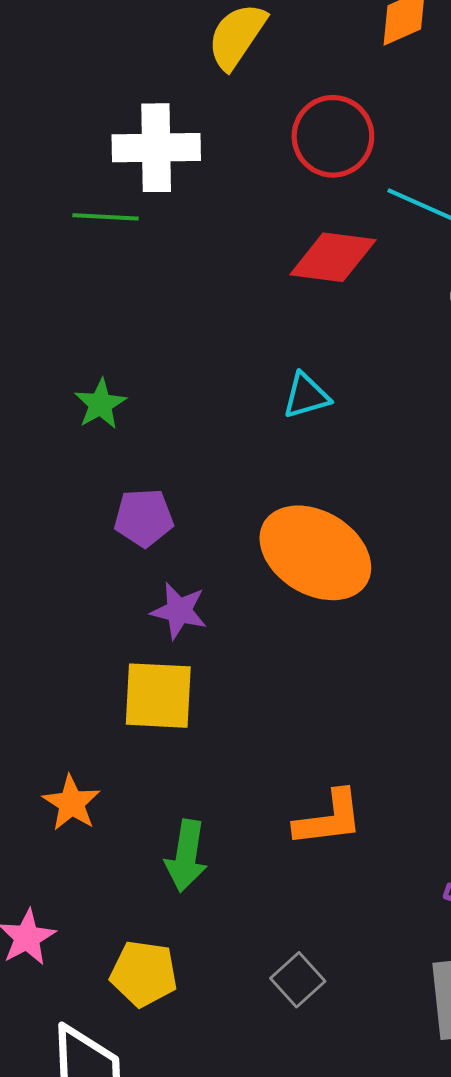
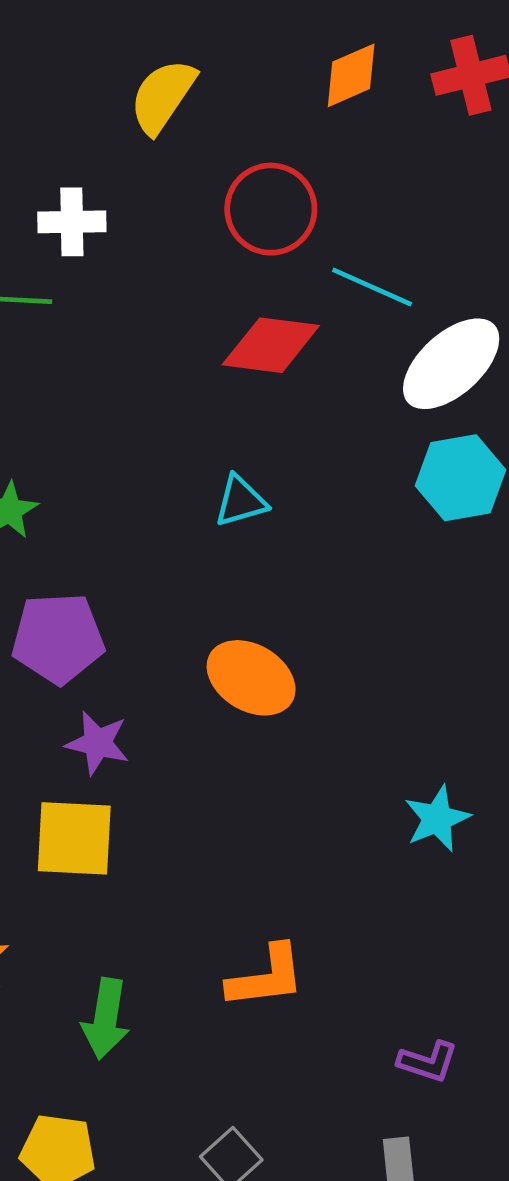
white cross: (156, 148) -> (72, 222), size x0.7
purple pentagon: (144, 518) -> (58, 638), size x1.4
orange ellipse: (315, 553) -> (251, 678), size x0.7

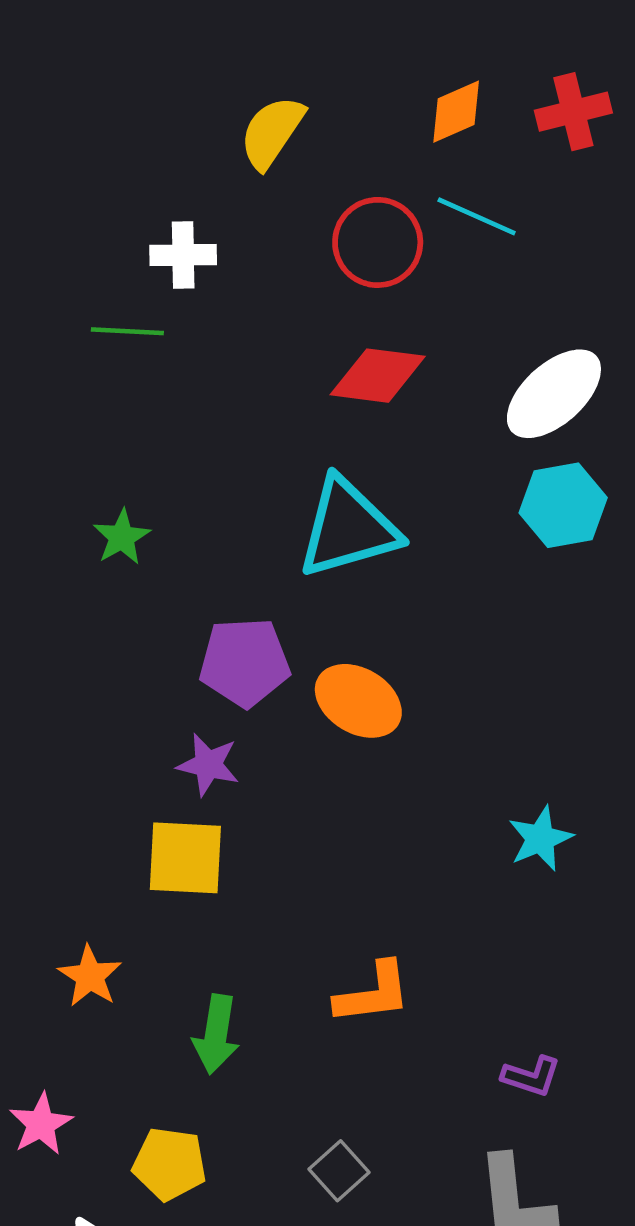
cyan line: (372, 287) -> (477, 216), moved
cyan triangle: (241, 501) -> (348, 528), size x2.0
purple pentagon: (58, 638) -> (245, 662), moved

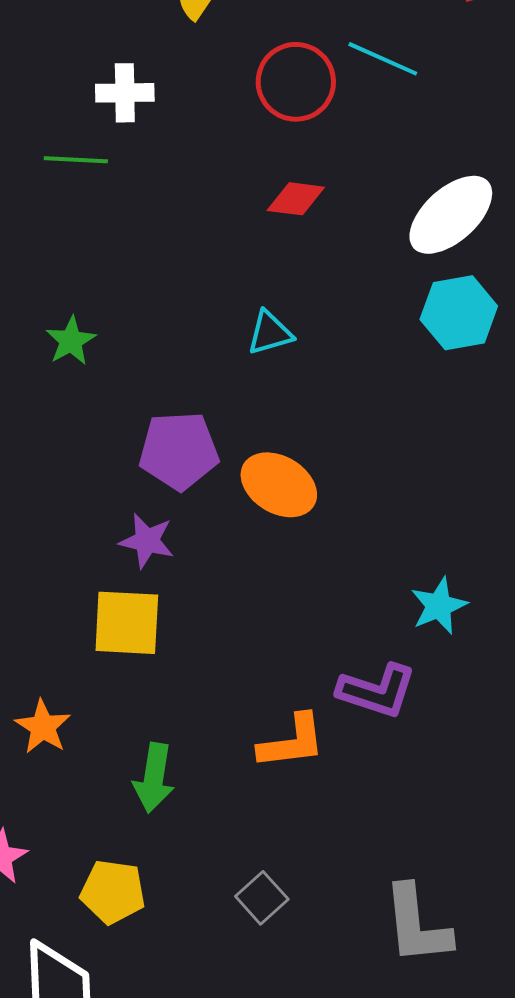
red diamond: (378, 376) -> (296, 199), size x0.7
cyan triangle: (348, 528) -> (270, 333), size x0.5
purple L-shape: (531, 1076) -> (377, 691), moved, size x1.5

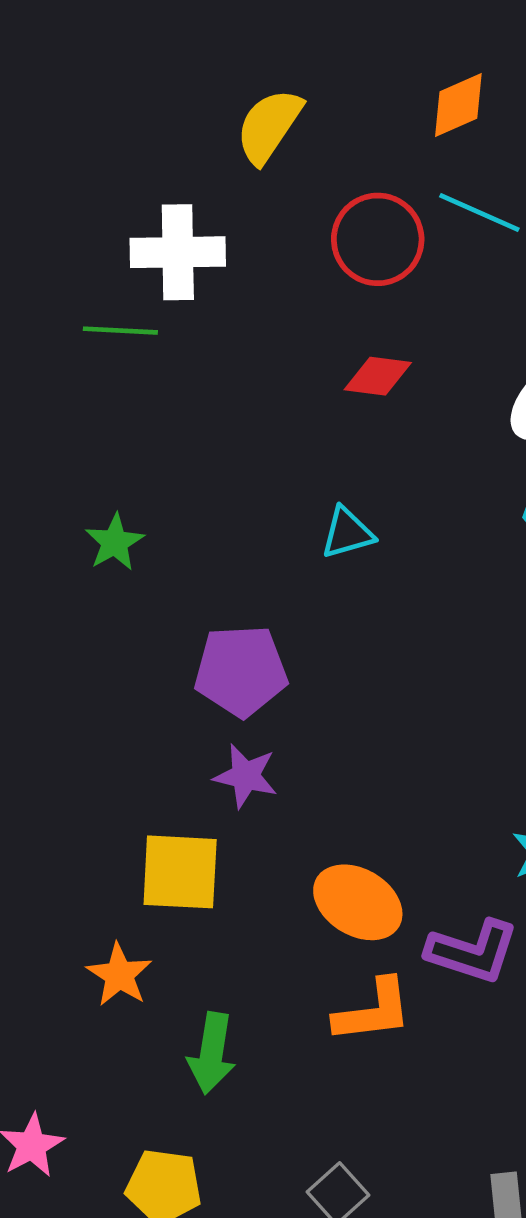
white cross: (125, 93) -> (178, 252), size x1.4
orange ellipse: (279, 485) -> (358, 902), moved
purple star: (147, 541) -> (246, 776), moved
orange star: (43, 727) -> (119, 975), moved

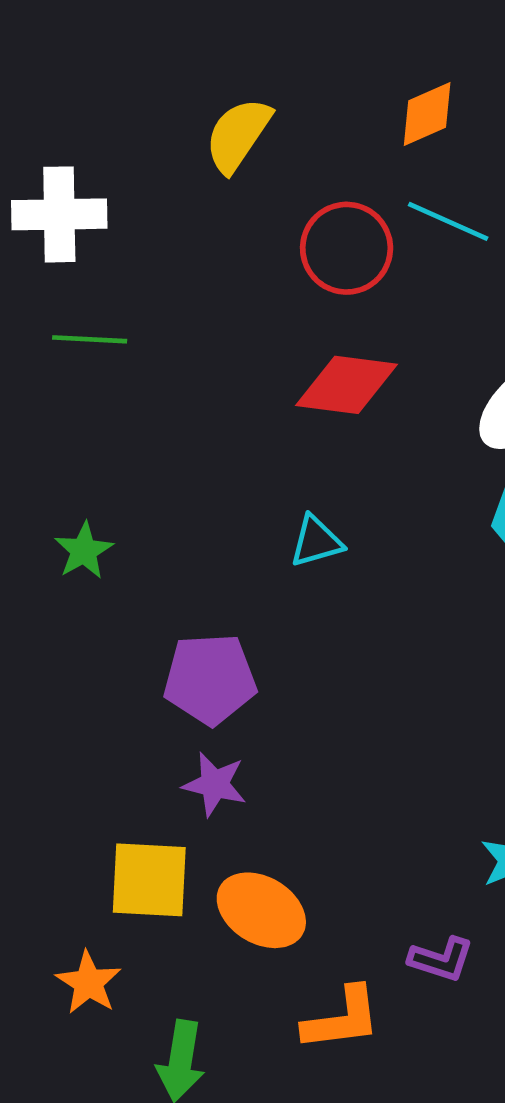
white cross: (178, 252) -> (59, 214), moved
red diamond: (378, 376) -> (347, 385), size x1.5
orange ellipse: (358, 902) -> (261, 910), moved
purple L-shape: (472, 951) -> (441, 959), size x0.7

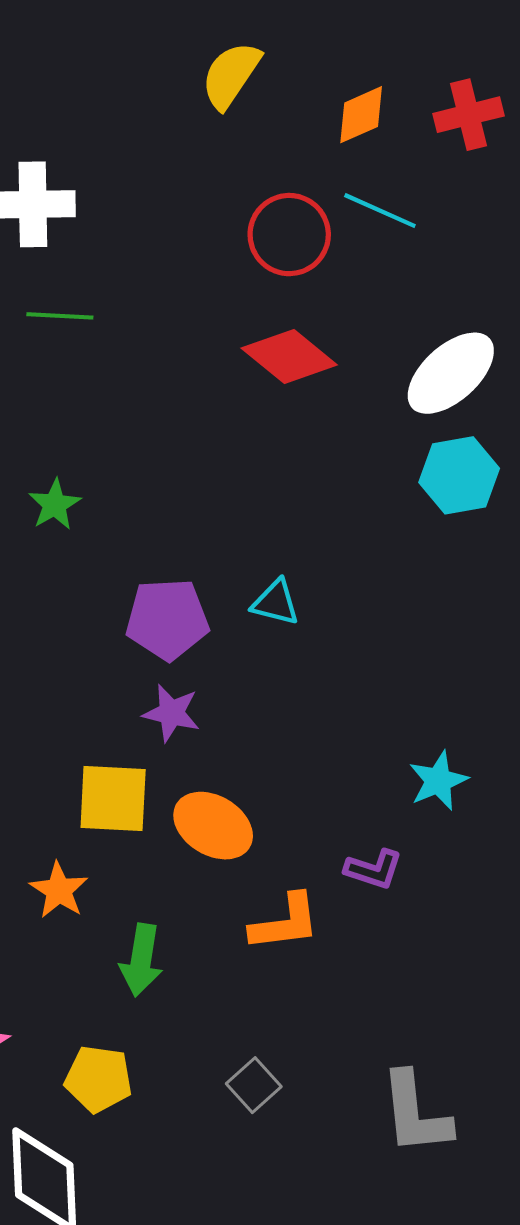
yellow semicircle: (238, 135) -> (231, 75), moved
red diamond: (347, 385) -> (289, 356), turned 32
cyan triangle: (316, 541) -> (276, 603), moved, turned 30

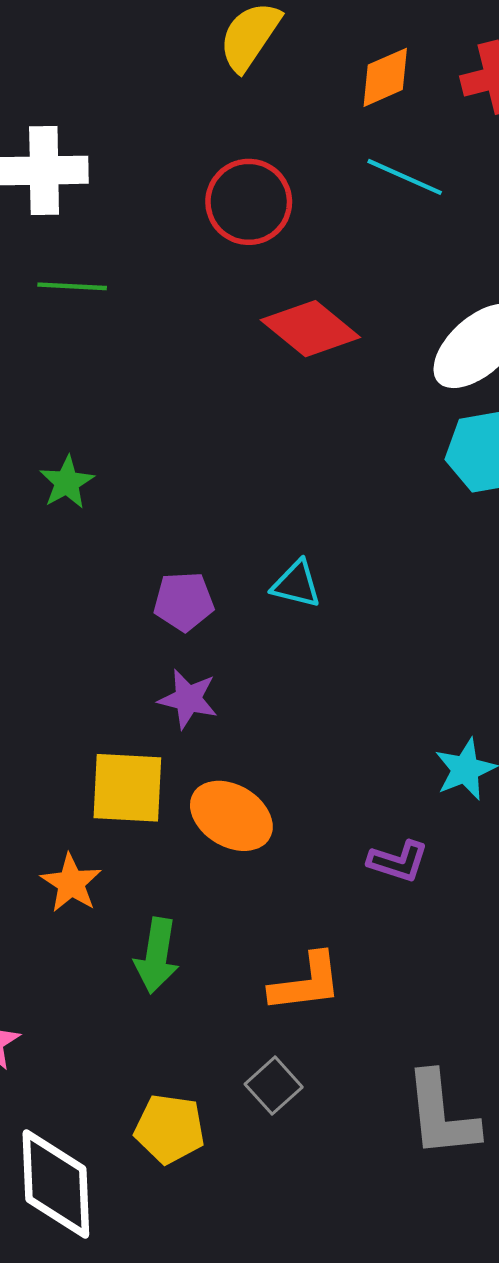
red circle: (289, 235) -> (249, 202), moved
purple pentagon: (167, 619) -> (184, 601), size x0.7
orange L-shape: (285, 923) -> (306, 983), moved
yellow pentagon: (98, 1079) -> (170, 1129), moved

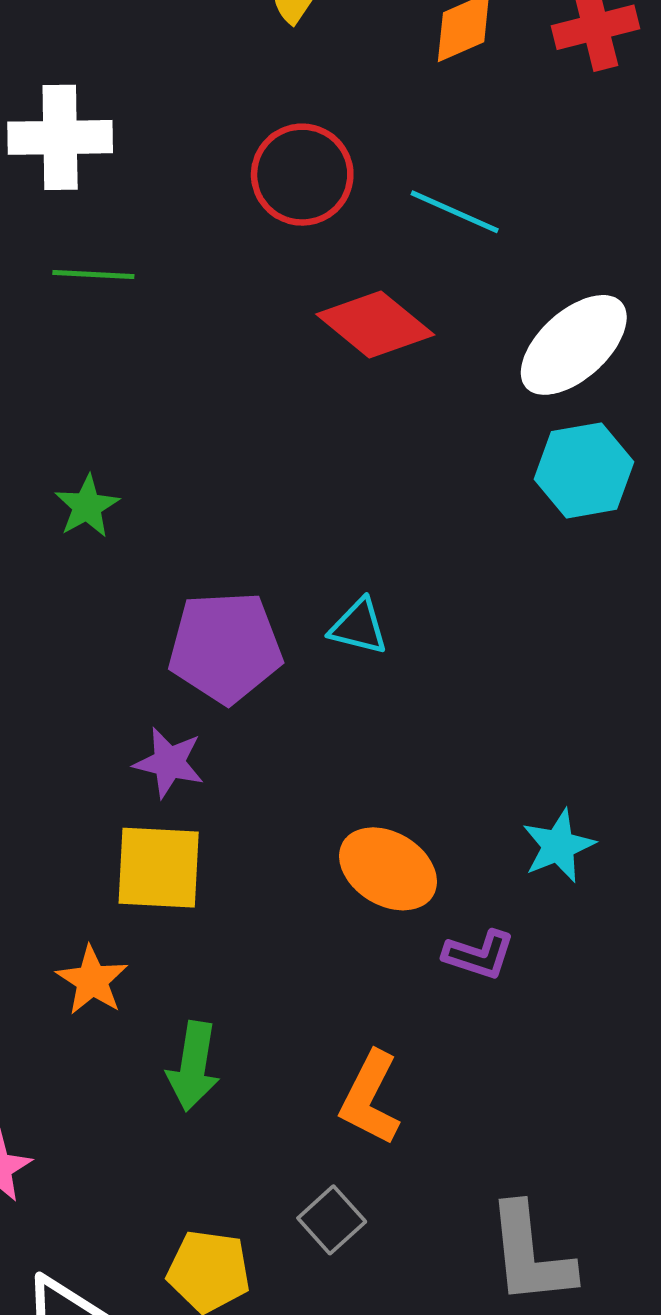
cyan line: (405, 177) -> (455, 212), moved
purple pentagon: (184, 601) -> (225, 647), size x1.6
purple star: (188, 699) -> (169, 763), moved
orange ellipse: (231, 816) -> (388, 869), moved
orange L-shape: (306, 983) -> (370, 1098), turned 124

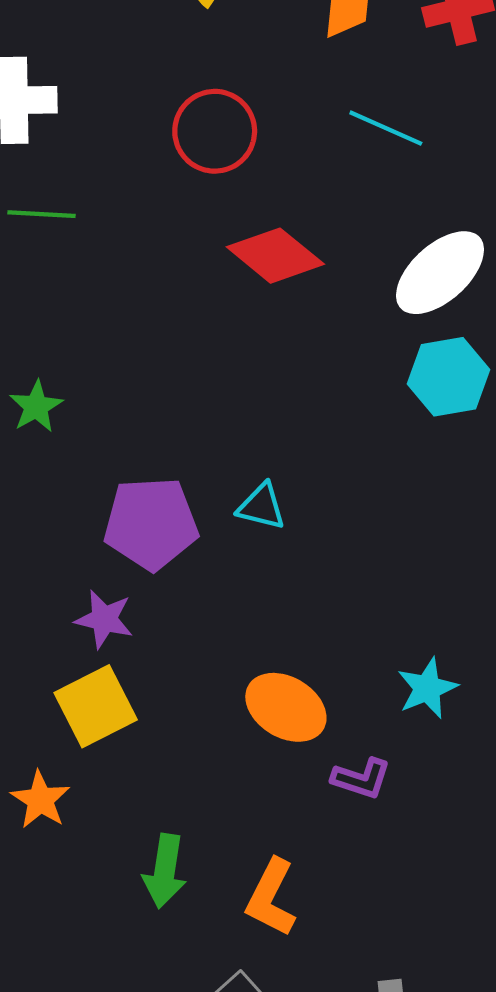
cyan line: (455, 212) -> (386, 128), moved
yellow square: (159, 868) -> (96, 706), turned -30
green arrow: (193, 1066) -> (165, 871), moved

